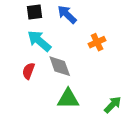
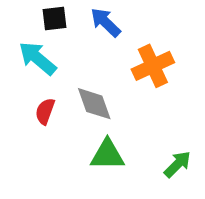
cyan arrow: (39, 41) -> (37, 58), moved
orange cross: (97, 42) -> (153, 66), size x1.5

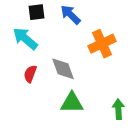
green arrow: (177, 164) -> (118, 109), turned -48

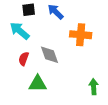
orange cross: (102, 44) -> (81, 35), turned 30
green triangle: (72, 103) -> (38, 84), moved

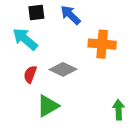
gray diamond: (50, 55) -> (63, 69), turned -45
green triangle: (38, 84) -> (48, 106), turned -30

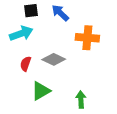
cyan arrow: (25, 39) -> (21, 33), turned 120
green arrow: (119, 110) -> (81, 99), moved

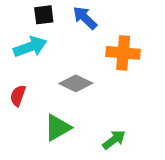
red semicircle: (26, 64) -> (18, 96), moved
green arrow: (81, 99) -> (114, 140), turned 56

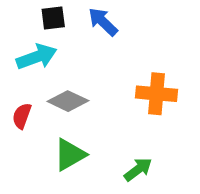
orange cross: (123, 53) -> (156, 94), moved
gray diamond: (76, 83) -> (68, 101), moved

